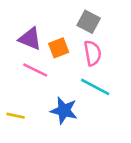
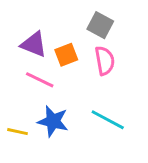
cyan line: (95, 87) -> (108, 120), moved
blue star: (64, 110) -> (53, 121), moved

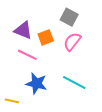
pink semicircle: (105, 61) -> (72, 42), turned -132
yellow line: (17, 132) -> (12, 101), moved

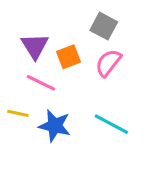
purple triangle: (23, 30) -> (35, 46), turned 36
yellow line: (12, 101) -> (18, 113), moved

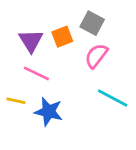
orange square: (68, 57) -> (62, 37), moved
cyan line: (111, 124) -> (113, 98), moved

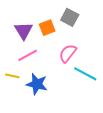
pink semicircle: (96, 56) -> (68, 53), moved
pink line: (36, 73) -> (28, 55), turned -54

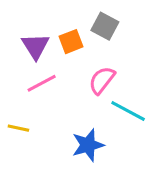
yellow line: (12, 76) -> (18, 128), moved
blue star: (37, 84) -> (88, 145), moved, turned -30

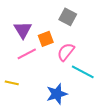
orange square: (71, 42) -> (46, 39), moved

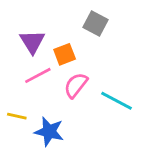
pink semicircle: (66, 52) -> (76, 85), moved
blue star: (57, 94) -> (49, 132), moved, turned 30

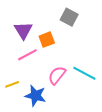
pink semicircle: (76, 85) -> (57, 75), moved
yellow line: (17, 116) -> (12, 84), turned -32

